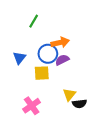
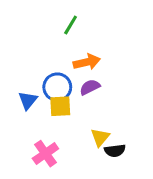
green line: (34, 21) -> (71, 25), moved
blue circle: (48, 54) -> (57, 87), moved
blue triangle: (19, 58) -> (28, 100), moved

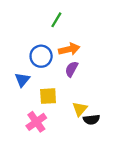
blue circle: (57, 87) -> (41, 56), moved
purple semicircle: (90, 87) -> (72, 69), turned -35
yellow square: (60, 106) -> (48, 96), moved

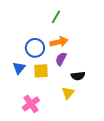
green line: (56, 20) -> (56, 17), moved
yellow square: (48, 96) -> (41, 71), moved
black semicircle: (91, 120) -> (78, 76), moved

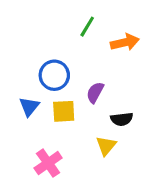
orange arrow: (59, 42) -> (125, 42), moved

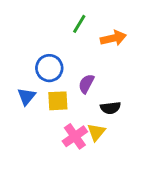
pink cross: (48, 163) -> (75, 136), moved

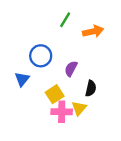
yellow square: (58, 101) -> (55, 94), moved, turned -30
black semicircle: (110, 108) -> (91, 88), turned -70
pink cross: (75, 136) -> (62, 112), turned 36

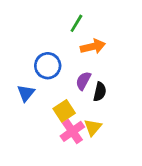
orange arrow: (93, 31) -> (93, 47), moved
black semicircle: (91, 88) -> (100, 92), moved
pink cross: (62, 112) -> (72, 131), turned -36

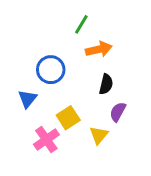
purple semicircle: (83, 81) -> (118, 112), moved
black semicircle: (100, 92) -> (106, 84), moved
pink cross: (72, 131) -> (46, 140), moved

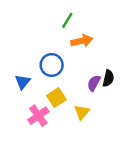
blue circle: (51, 70) -> (52, 65), moved
black semicircle: (106, 84) -> (108, 78), moved
purple semicircle: (118, 112) -> (94, 83), moved

